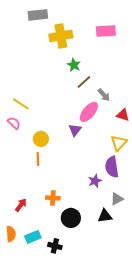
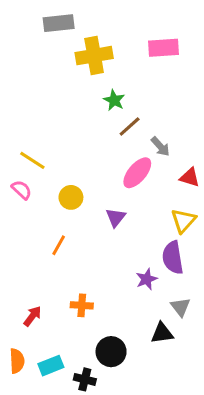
purple triangle: (75, 130) -> (116, 217), moved
yellow circle: (41, 139) -> (71, 197), moved
orange line: (38, 159) -> (59, 245), turned 32
gray triangle: (117, 199) -> (180, 307), turned -40
black circle: (71, 218) -> (111, 352), moved

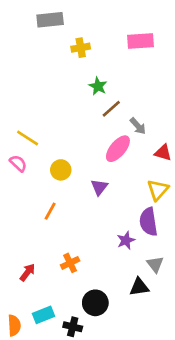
yellow cross: (94, 56) -> (81, 48), size x0.6
orange cross: (82, 305) -> (70, 263), turned -30
orange semicircle: (17, 361) -> (14, 325), moved

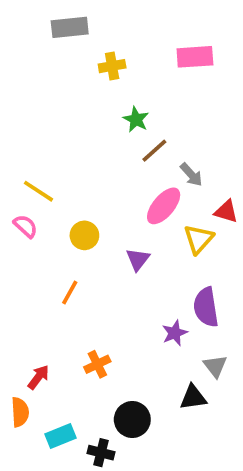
yellow triangle: (158, 190) -> (199, 239), moved
orange semicircle: (14, 325) -> (20, 412), moved

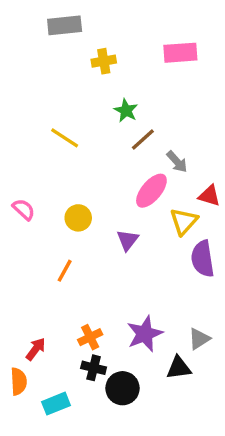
yellow line: (38, 191) -> (65, 138), moved
purple semicircle: (206, 307) -> (203, 259), moved
purple star: (175, 333) -> (145, 334), moved, size x1.5
gray triangle: (215, 366) -> (199, 339), turned 35
black cross: (101, 453) -> (94, 368), moved

